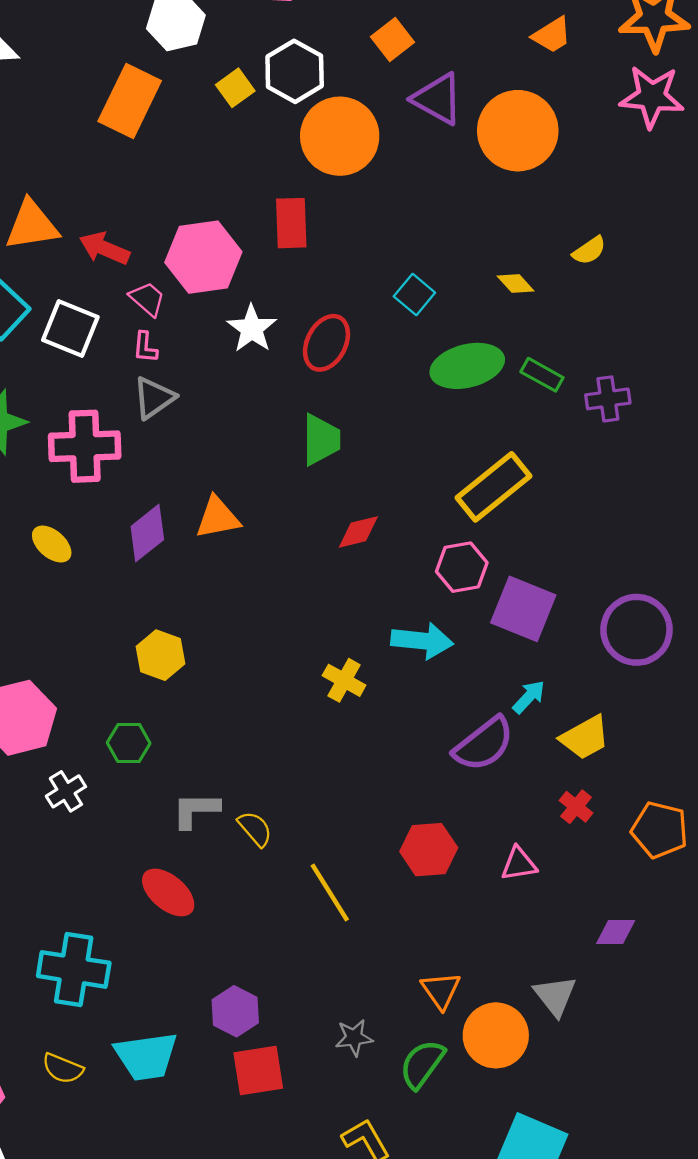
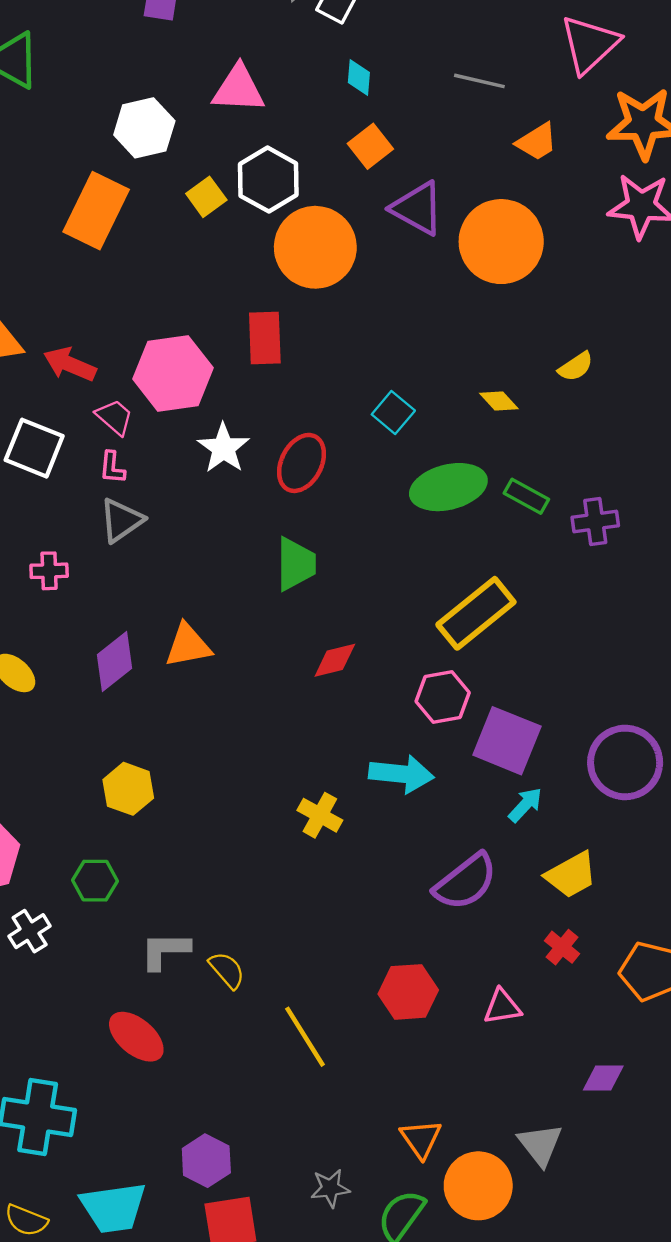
pink cross: (85, 446) -> (49, 571), size x0.5
cyan arrow: (529, 697) -> (525, 805), moved

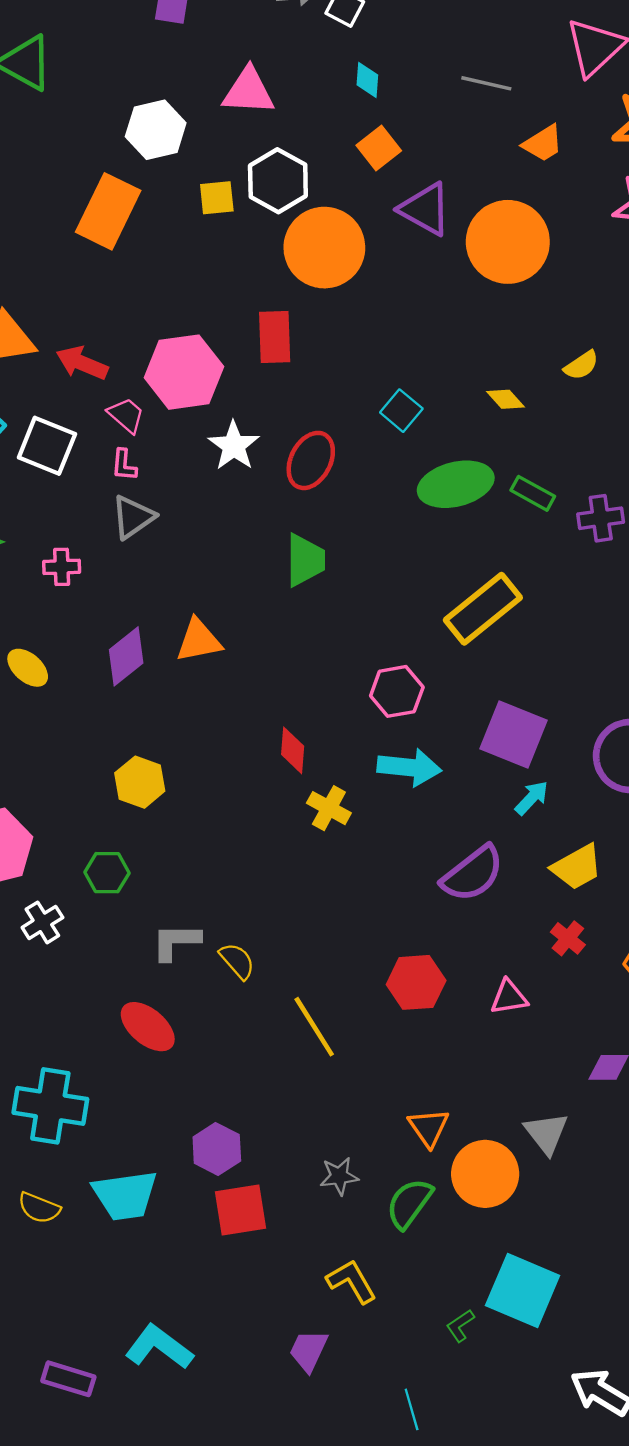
yellow square: (206, 197) -> (217, 198), turned 30
red diamond: (335, 660) -> (293, 750), moved, turned -72
pink hexagon: (443, 697) -> (397, 691), moved

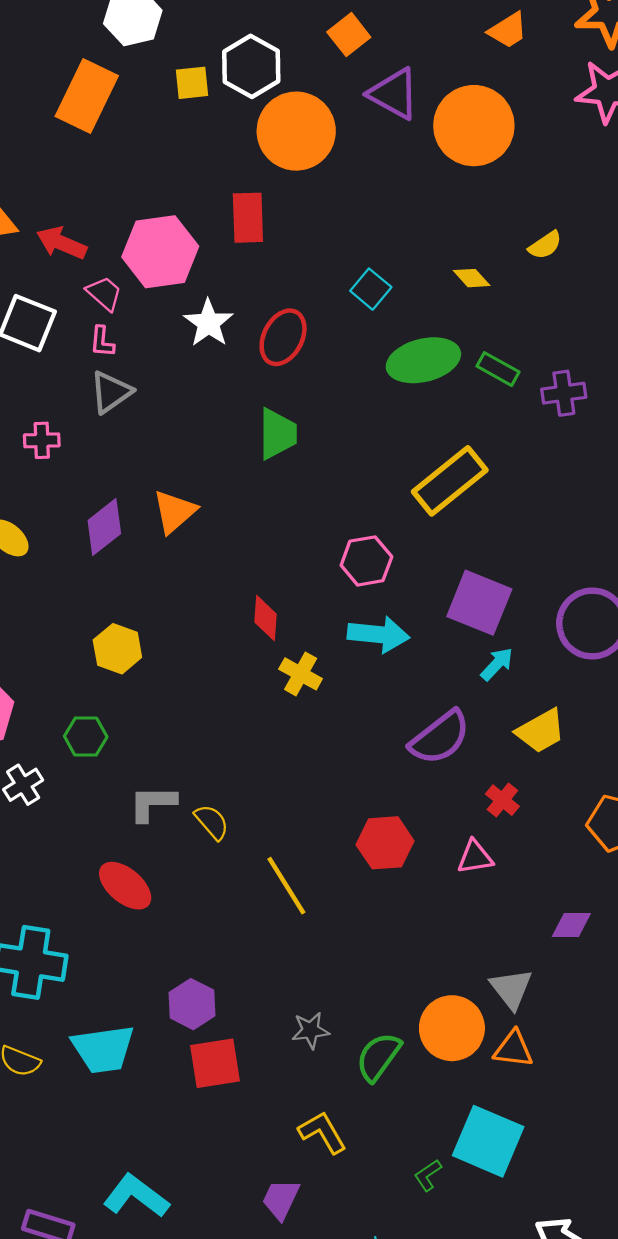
orange triangle: (199, 640) -> (174, 512), turned -30
red cross: (568, 938) -> (502, 800), moved
orange triangle: (429, 1127) -> (513, 1049), moved, turned -48

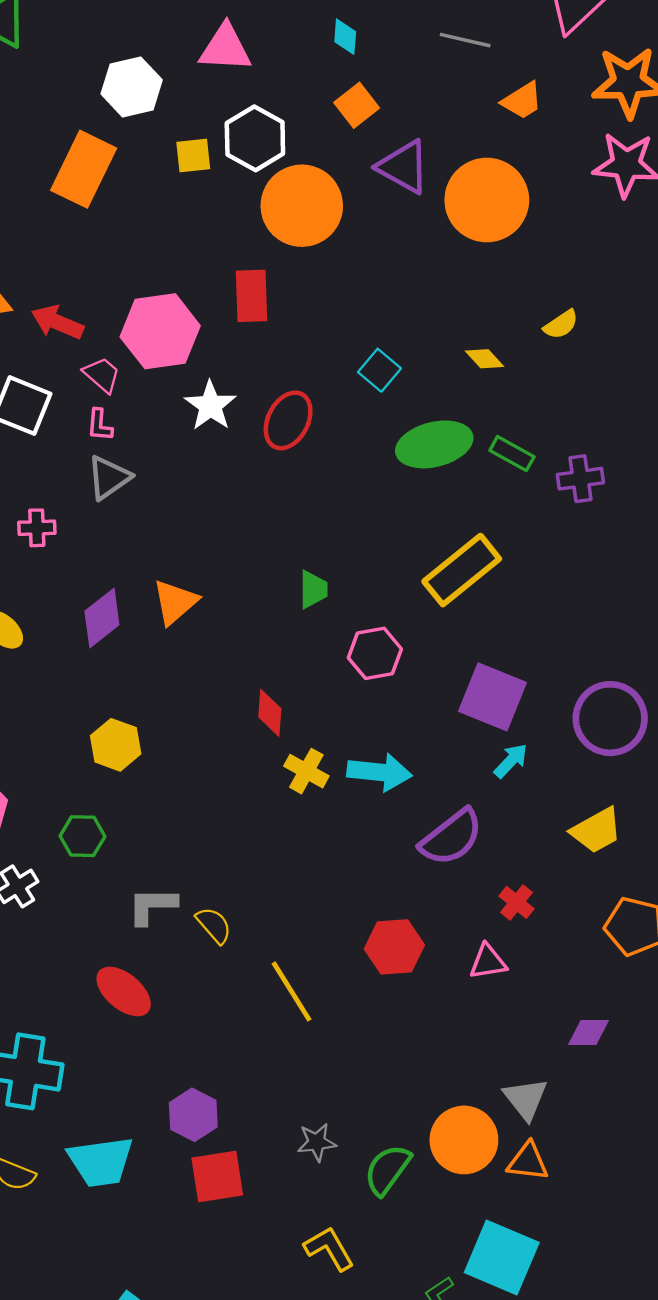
green trapezoid: (278, 434) -> (313, 589), moved, size x0.7
cyan arrow: (378, 634) -> (379, 772), moved
yellow trapezoid: (541, 731) -> (596, 830), moved

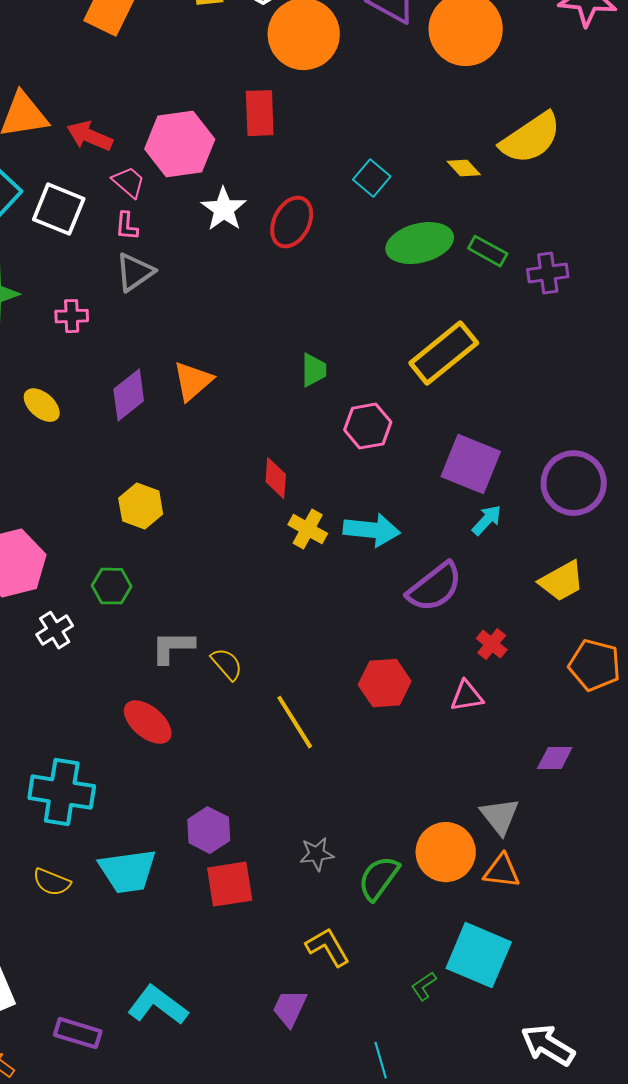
yellow semicircle: (561, 324) -> (531, 138), size x2.0

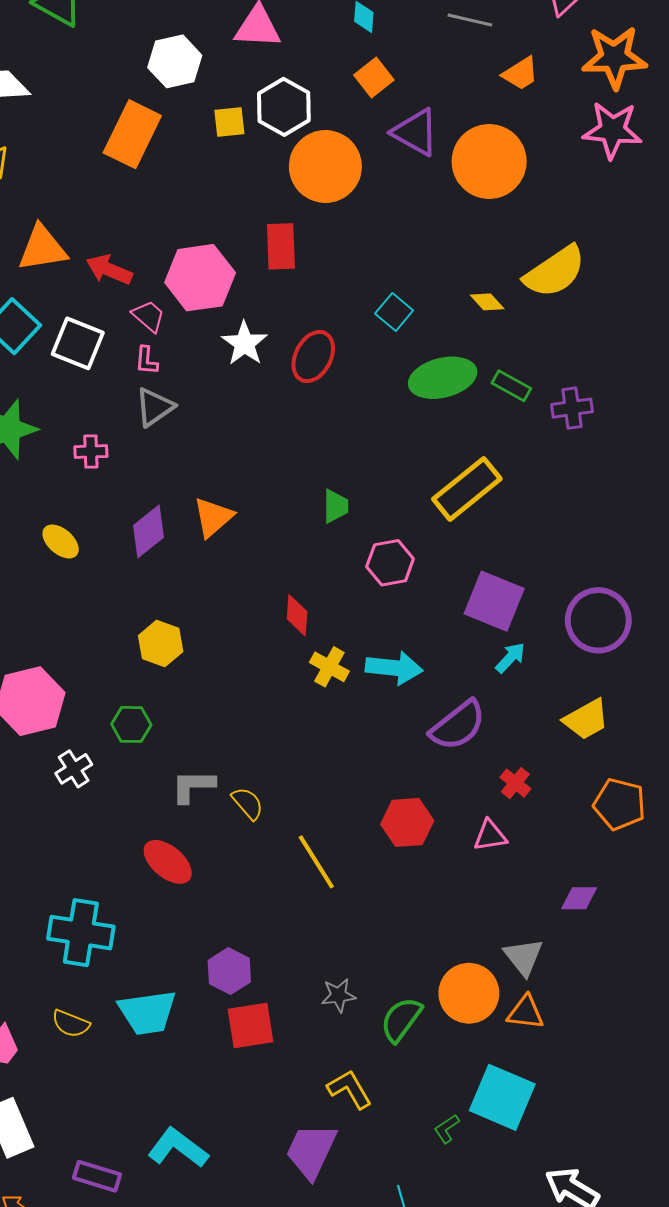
purple trapezoid: (290, 1008) -> (311, 1151), size x1.5

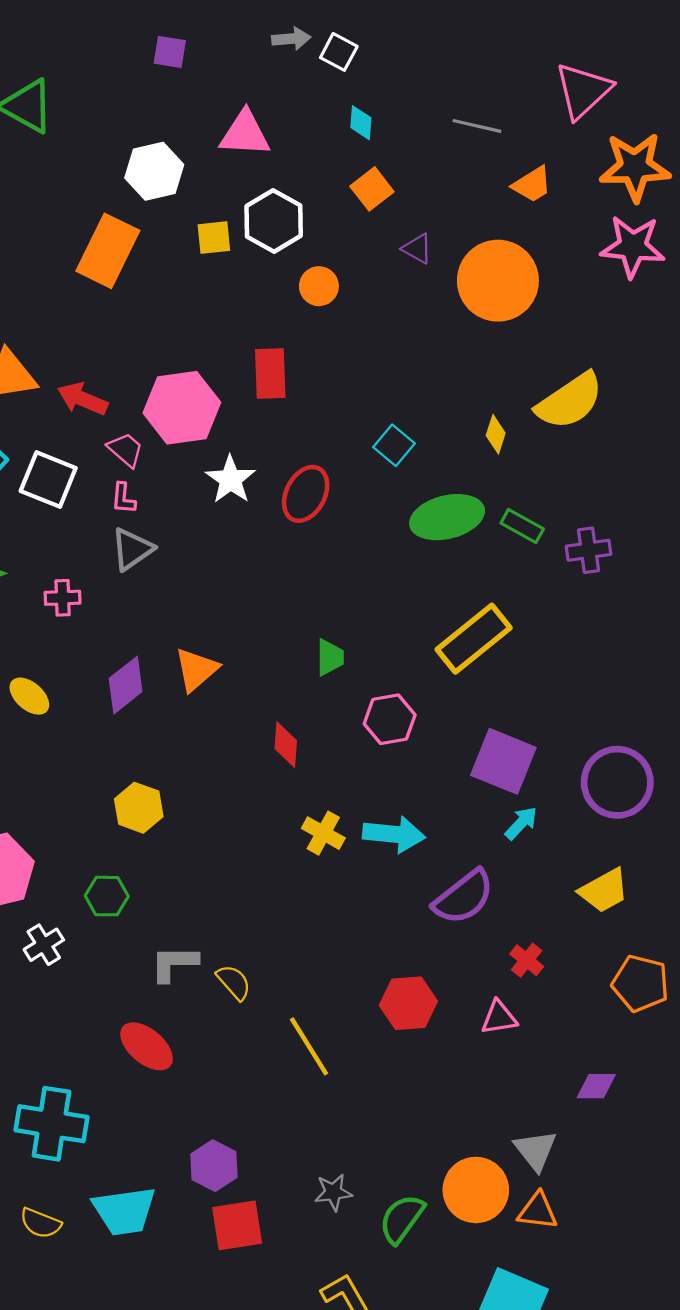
purple triangle: (415, 132) -> (417, 249), size x0.6
orange circle: (325, 167) -> (319, 286), size x0.5
yellow diamond: (487, 302) -> (496, 434), turned 60
red diamond: (297, 615) -> (286, 745), moved

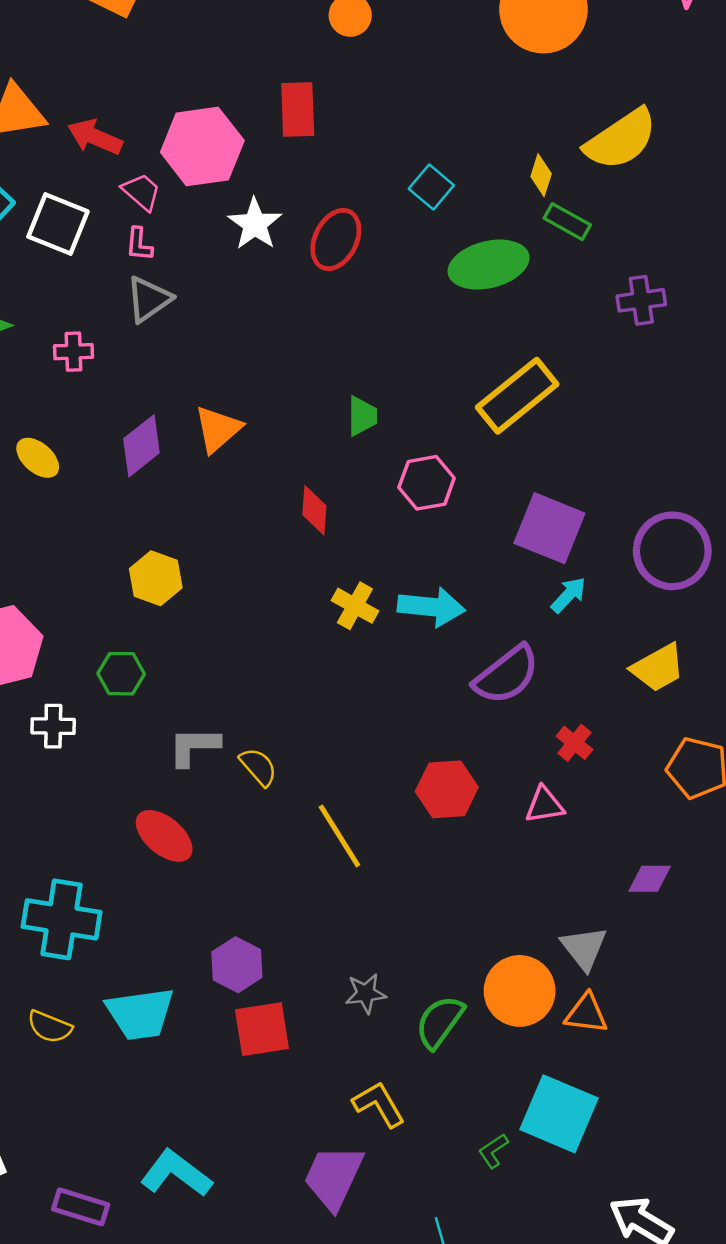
green rectangle: (522, 526) -> (567, 222), moved
white cross: (44, 945) -> (53, 726), turned 33

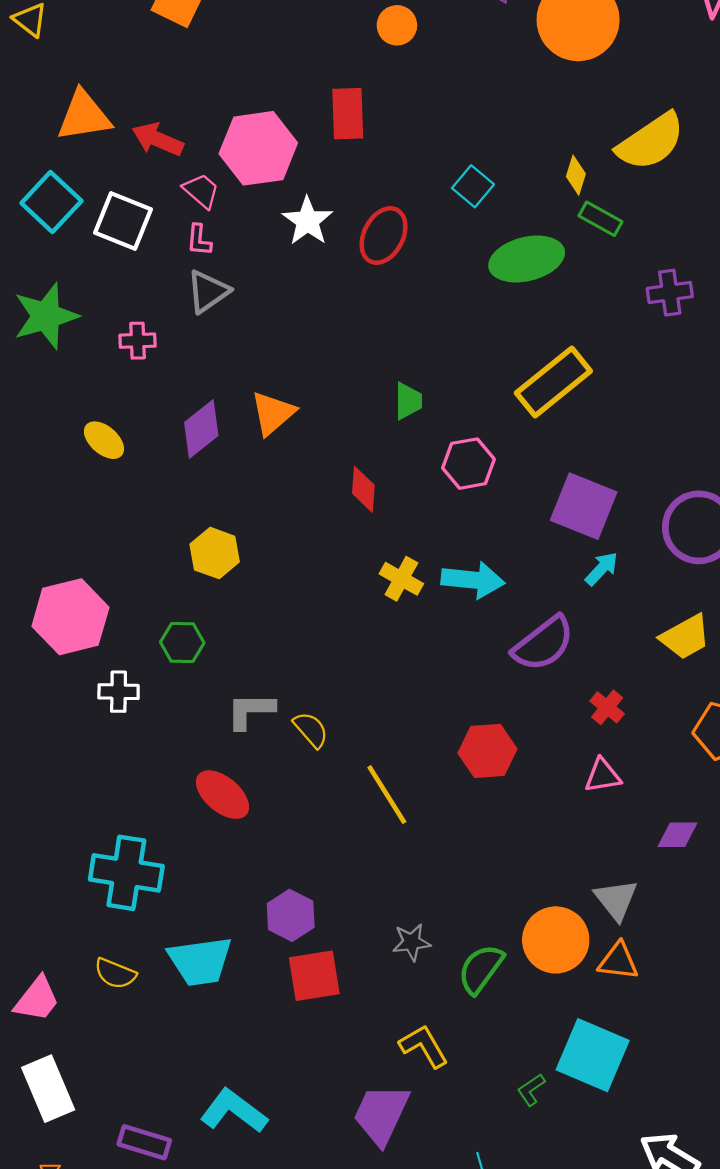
pink triangle: (545, 805) -> (603, 776), moved

